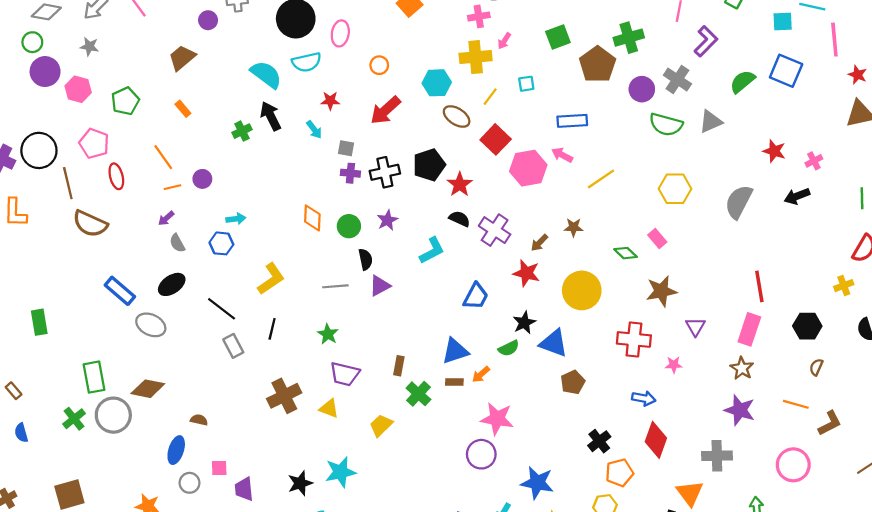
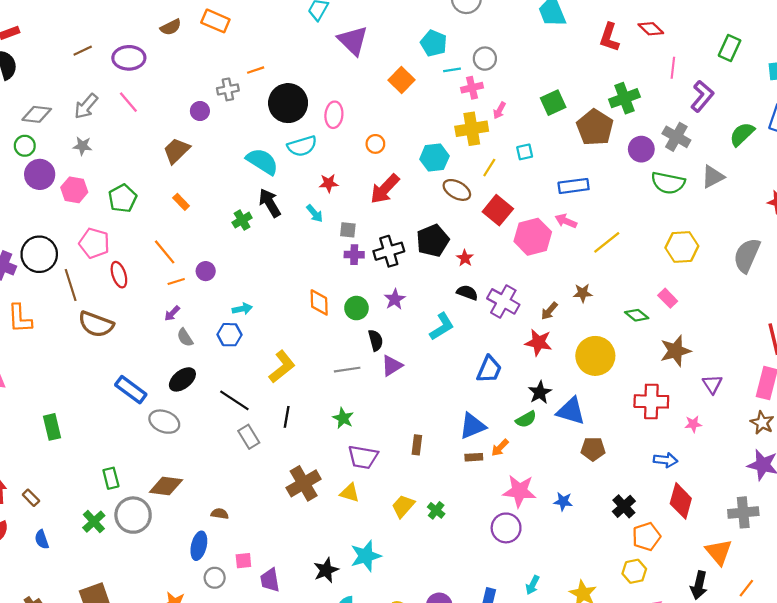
red star: (460, 184) -> (465, 258), size x0.7
green rectangle: (94, 377) -> (111, 478), size x0.7
brown pentagon: (573, 382) -> (593, 449), turned 30
green cross: (418, 394) -> (436, 510), moved, size x0.7
blue star: (537, 483) -> (563, 501), moved, size x0.6

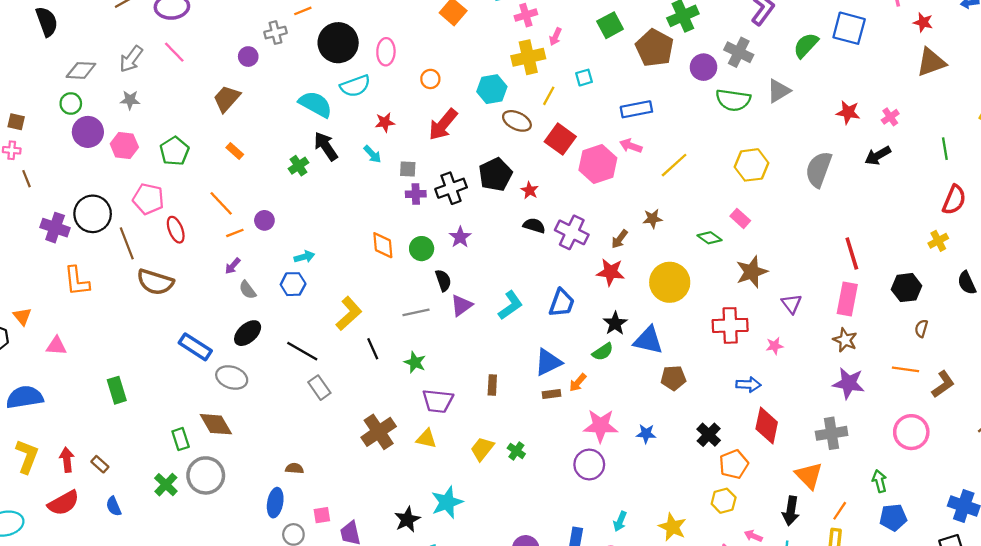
cyan L-shape: (442, 327) -> (510, 305), moved
black line: (287, 417) -> (373, 349), moved, turned -30
brown diamond: (166, 486) -> (216, 424), moved, turned 56

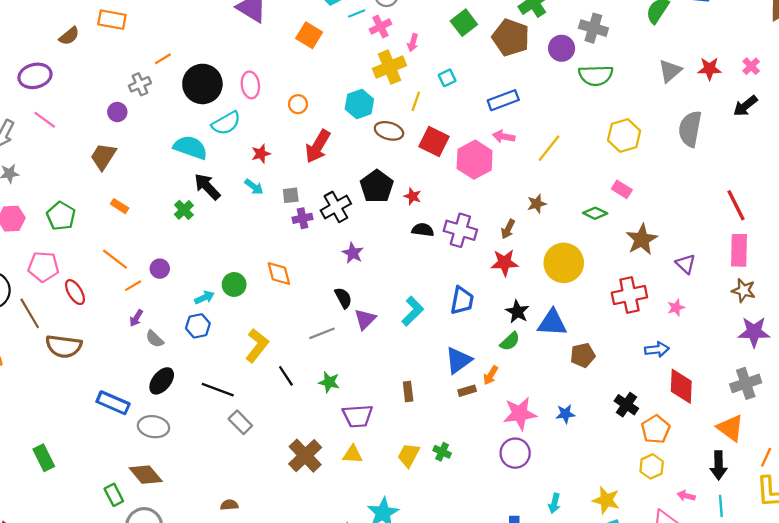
gray triangle: (779, 91) -> (670, 71), moved
green circle: (422, 249) -> (234, 284), moved

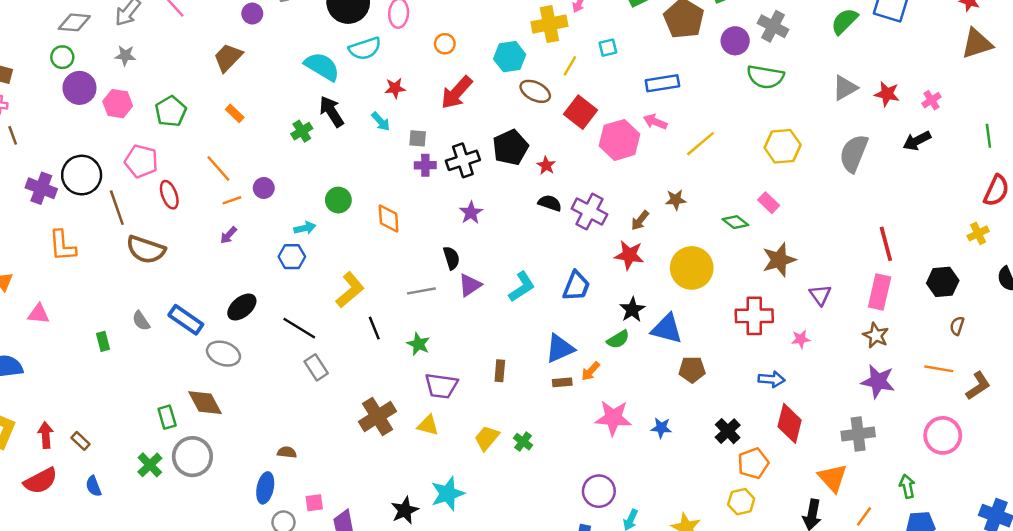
green circle: (234, 284) -> (338, 200), moved
gray semicircle: (155, 339) -> (141, 321), moved
purple circle: (515, 453) -> (599, 491), moved
green rectangle: (44, 458) -> (103, 341), moved, size x0.7

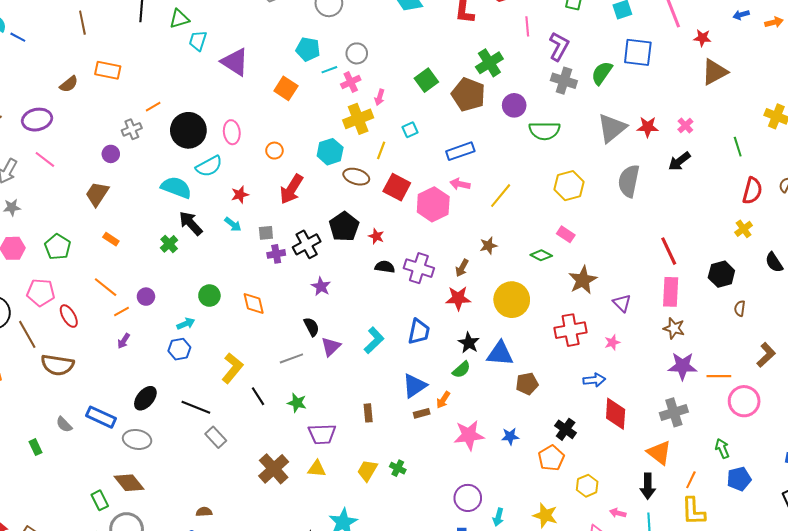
gray cross: (773, 26) -> (564, 81), moved
gray triangle: (845, 88) -> (612, 128), size x1.4
orange line: (939, 369) -> (719, 376), moved
orange pentagon: (753, 463) -> (551, 458), moved

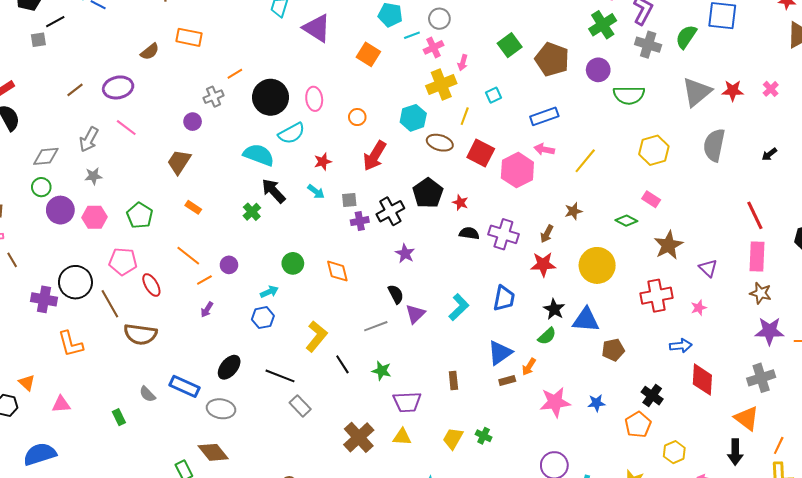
green cross: (489, 63) -> (603, 25), moved
black arrow: (679, 161) -> (769, 154), moved, size x0.7

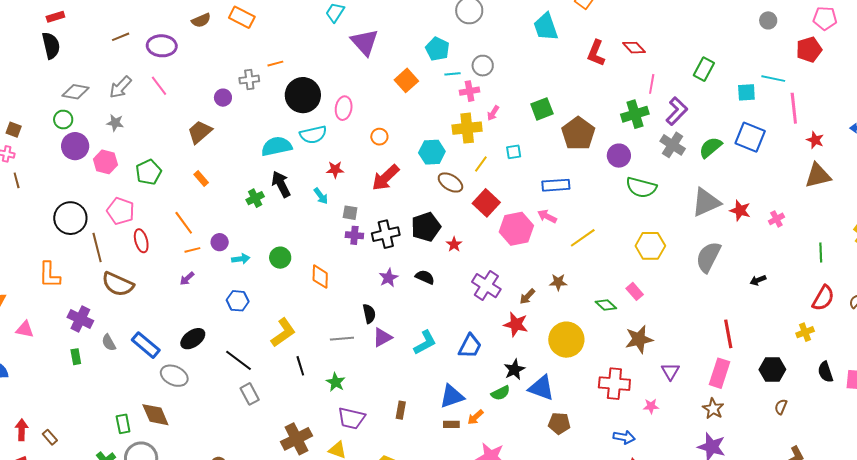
cyan semicircle: (259, 155) -> (277, 146), turned -48
black semicircle: (469, 233) -> (425, 277), moved
cyan arrow: (269, 292) -> (241, 259), moved
purple cross: (44, 299) -> (80, 319), moved

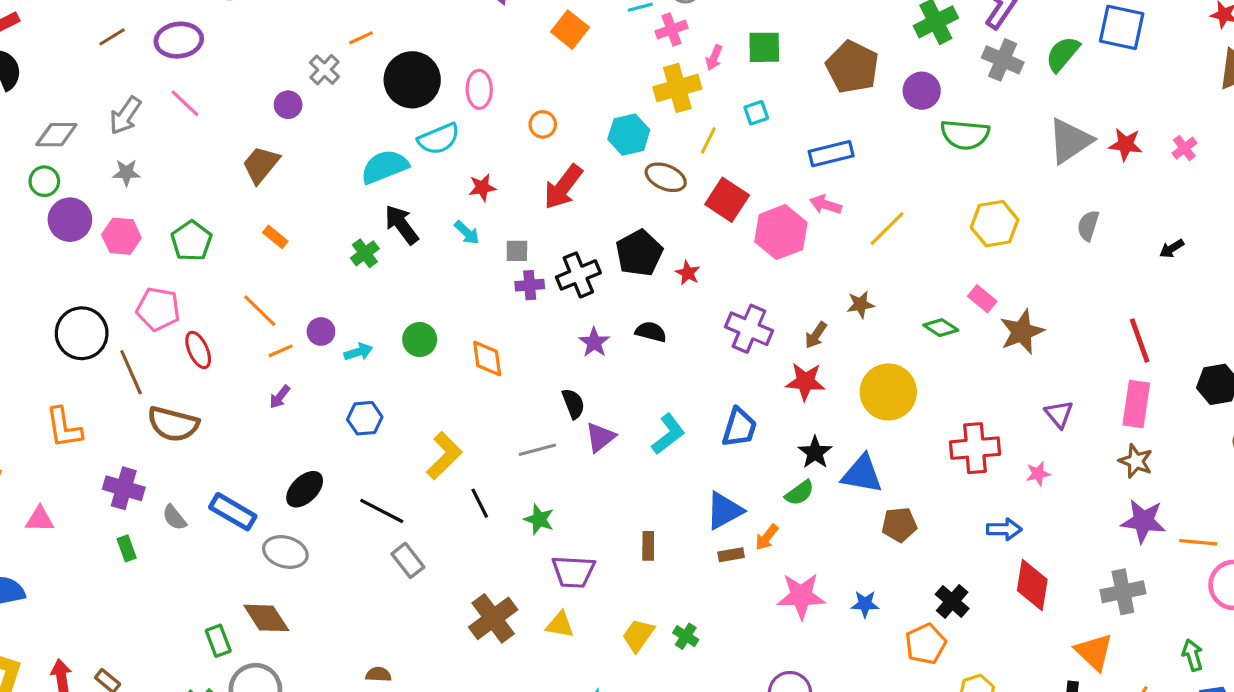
gray cross: (249, 80) -> (324, 70), turned -30
green square: (542, 109) -> (764, 47), moved, turned 30
gray semicircle: (708, 257) -> (1088, 226), size x0.6
brown star: (639, 339) -> (1022, 332), moved

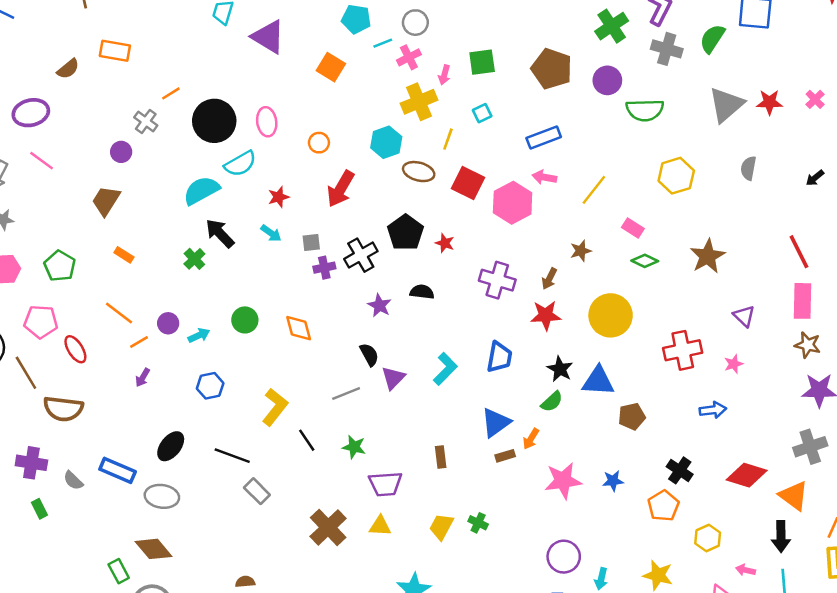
pink rectangle: (982, 299) -> (633, 228), moved
red diamond: (1032, 585) -> (747, 475), moved, turned -75

